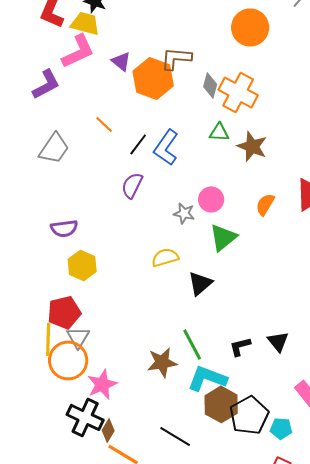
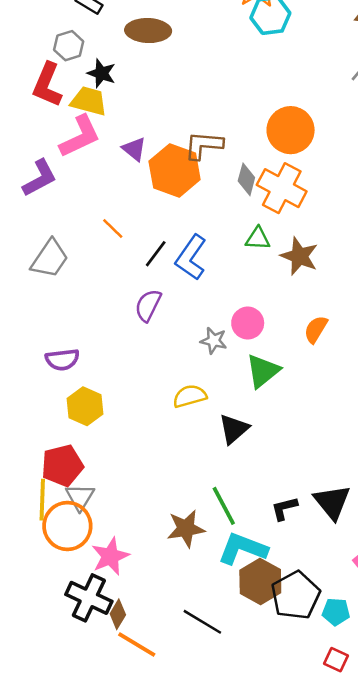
orange circle: (250, 27) -> (291, 130), moved
black triangle: (278, 341) -> (332, 502), size x1.4

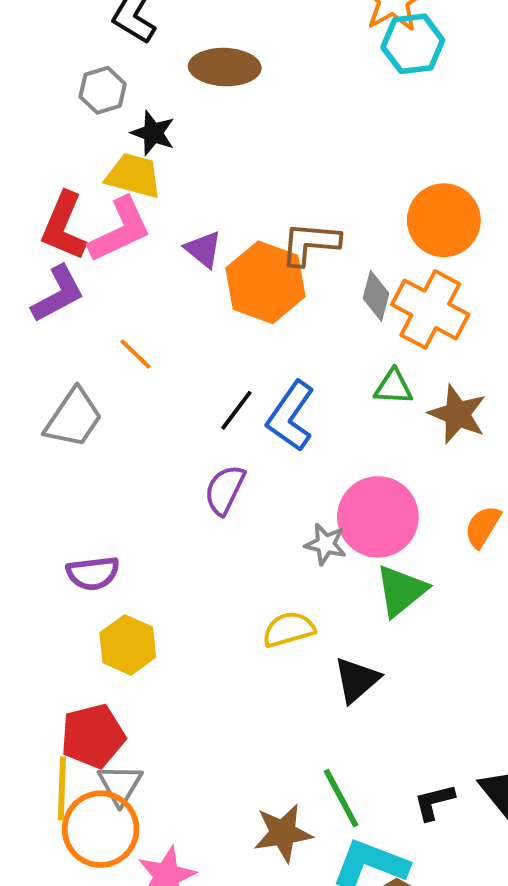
red L-shape: (47, 85) -> (64, 226), moved
orange line: (113, 228) -> (136, 354), moved
pink circle: (248, 323) -> (378, 517), size x1.6

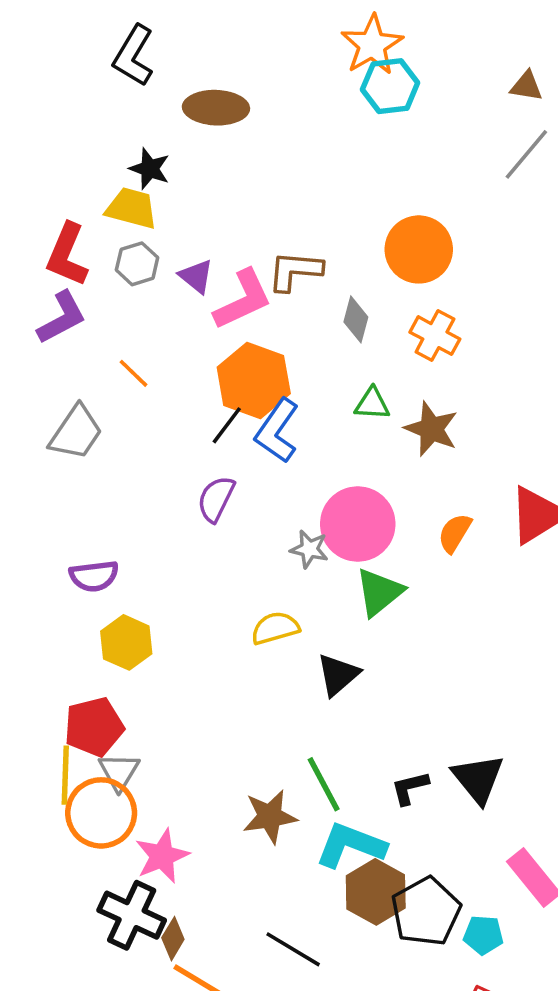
gray hexagon: (103, 90) -> (137, 264), moved
pink L-shape: (120, 230) -> (243, 300), moved
orange hexagon: (265, 282) -> (254, 380), moved
orange cross: (430, 309) -> (435, 336), moved, size x0.7

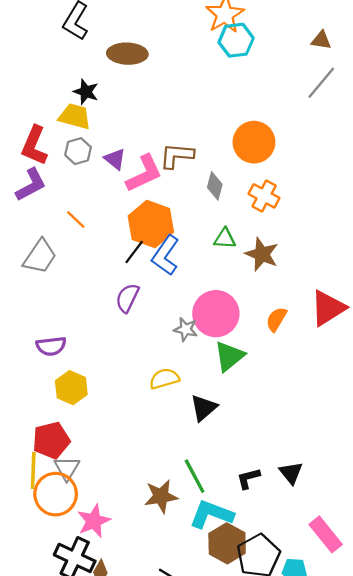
black triangle: (478, 779) -> (291, 473), size x0.7

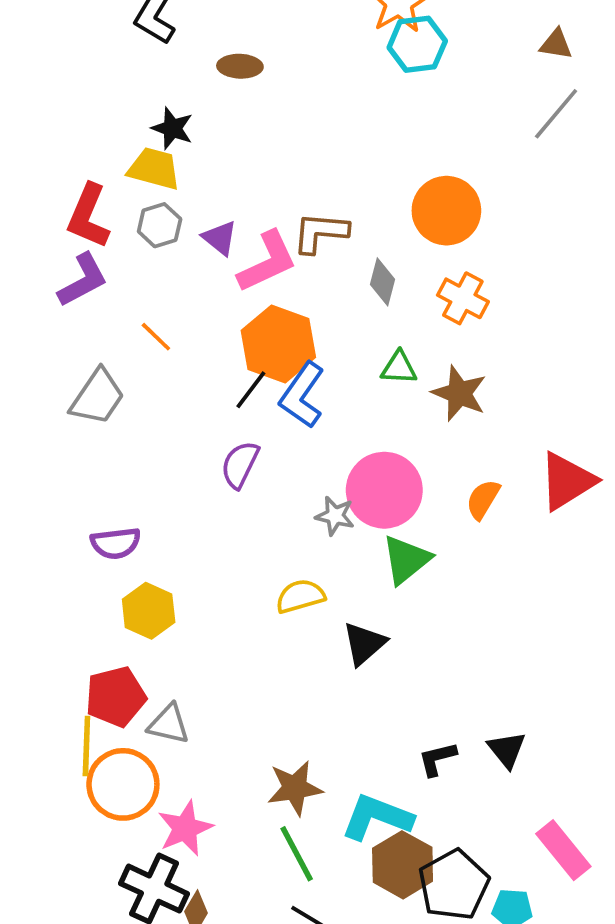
brown ellipse: (127, 54) -> (240, 66), size x0.7
gray triangle: (67, 468) -> (169, 724), moved, turned -48
green line: (195, 476) -> (297, 854), moved

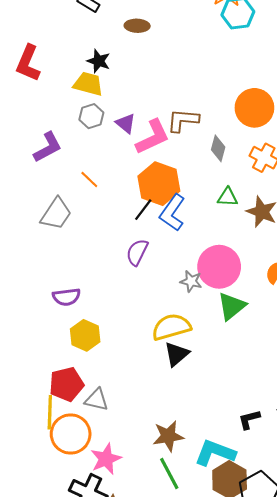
red L-shape: (88, 216) -> (28, 63), moved
yellow semicircle: (300, 596) -> (171, 327), size x1.4
black triangle: (364, 644) -> (177, 354), moved

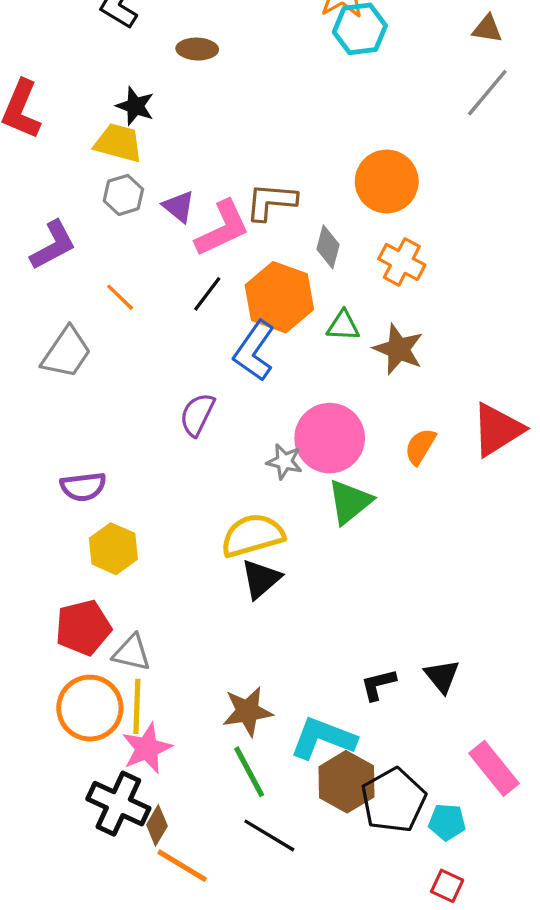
orange hexagon: (159, 184) -> (279, 297), moved
black line: (143, 210) -> (207, 294), moved
yellow line: (50, 412) -> (137, 706), moved

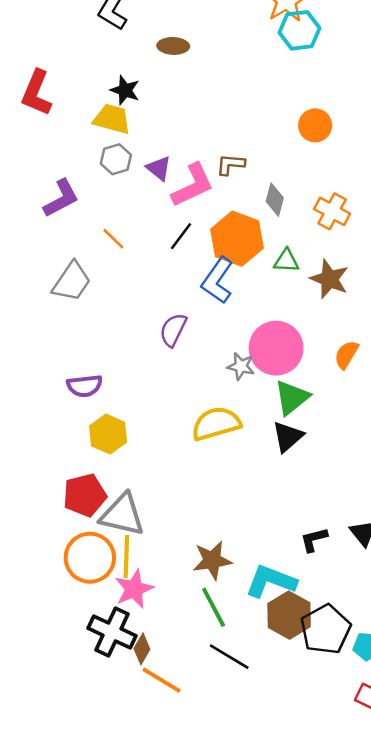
orange circle: (387, 181) -> (315, 125), moved, size x0.7
brown L-shape: (271, 202) -> (230, 164), size x0.7
black triangle: (261, 579) -> (288, 437), moved
gray triangle: (132, 653) -> (122, 515), size x1.5

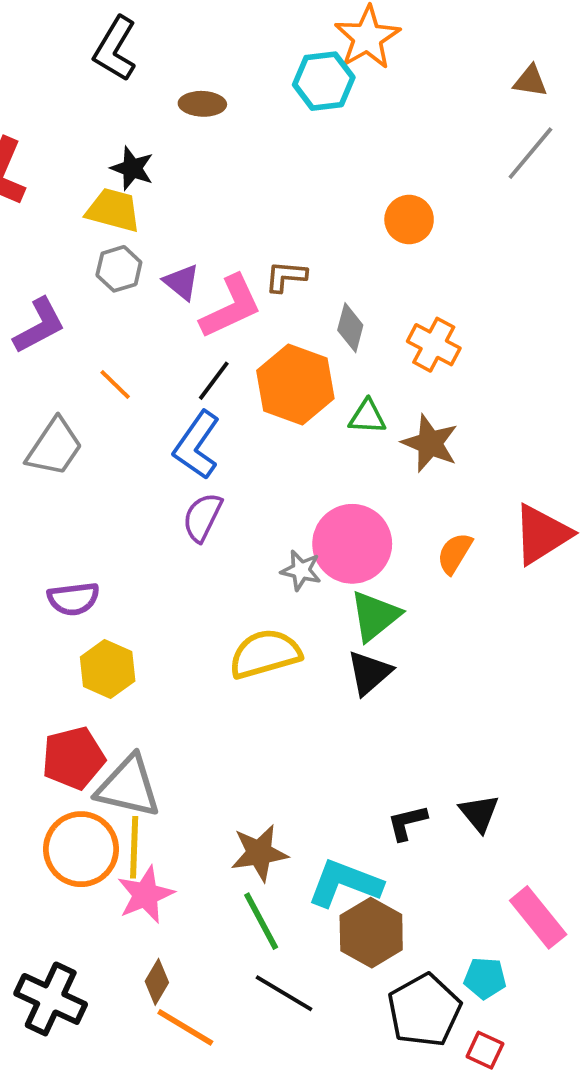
cyan hexagon: (300, 30) -> (324, 81), moved
blue L-shape: (217, 280) -> (197, 445), moved
black pentagon: (326, 629) -> (424, 1010), moved
black cross: (112, 632) -> (51, 999), moved

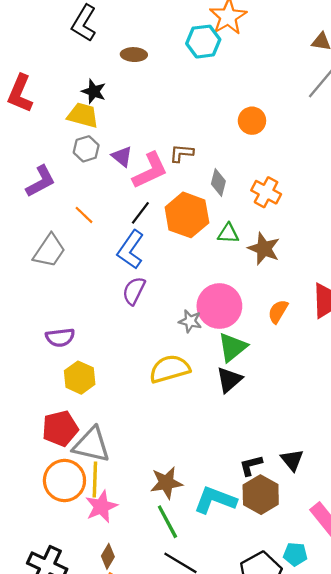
brown hexagon: (371, 933) -> (261, 495), moved

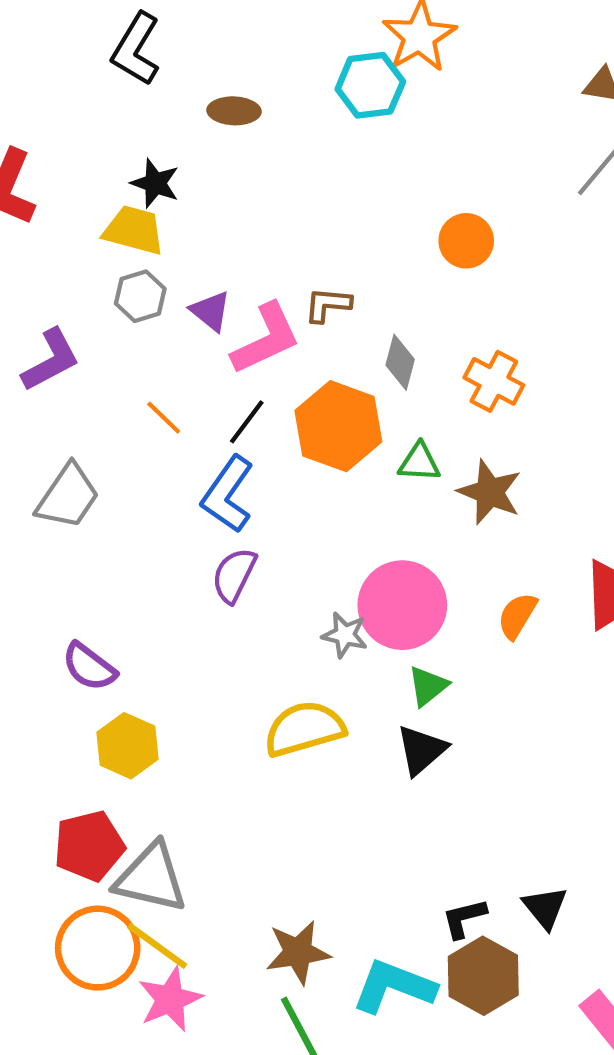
orange line: (84, 215) -> (164, 418), moved
purple semicircle: (60, 337) -> (89, 667), turned 44
green triangle: (232, 347) -> (428, 686), size x0.7
yellow line: (95, 479) -> (157, 946), turned -56

